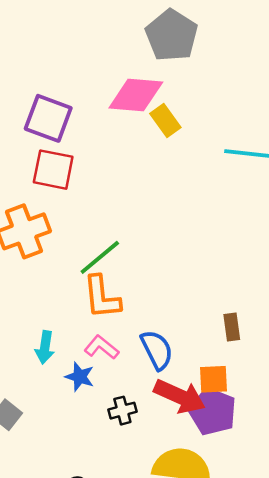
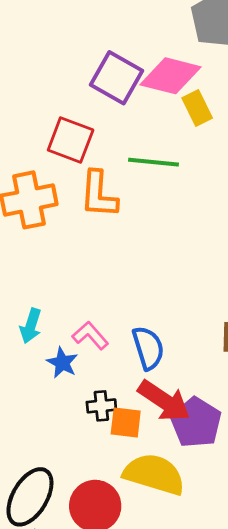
purple square: (48, 118) -> (116, 78), moved
green line: (100, 257) -> (153, 162), moved, turned 36
orange L-shape: (102, 297) -> (99, 194), moved
orange square: (214, 379) -> (126, 423), moved

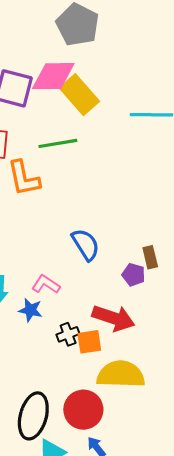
yellow rectangle: (197, 108) -> (79, 95), size x1.5
blue semicircle: (148, 348) -> (86, 245), moved
purple pentagon: (196, 423) -> (134, 275), moved, size x0.6

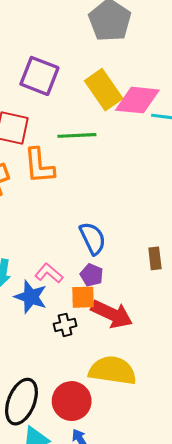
pink diamond: (53, 76) -> (137, 100), moved
purple pentagon: (134, 275) -> (92, 275), moved
blue star: (30, 310) -> (31, 297), size x1.4
orange square: (89, 342) -> (83, 297), moved

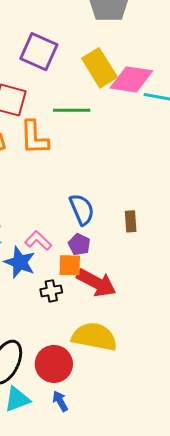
brown rectangle: (155, 258) -> (131, 221), moved

